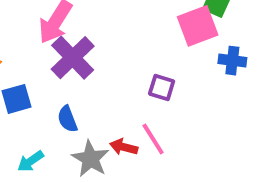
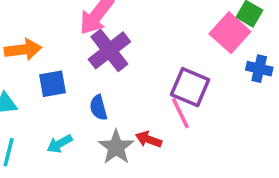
pink square: (198, 26) -> (230, 33), turned -33
purple square: (162, 87) -> (190, 87), size x1.5
pink line: (153, 139) -> (180, 113), moved

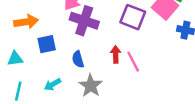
purple cross: (109, 50) -> (84, 21), turned -32
purple square: (190, 87) -> (133, 17), moved
red arrow: (149, 139) -> (116, 54), moved, turned 70

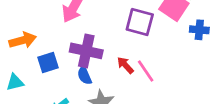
purple cross: (84, 21) -> (86, 51), moved
red arrow: (116, 54) -> (125, 65), turned -35

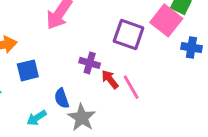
purple cross: (86, 51) -> (90, 63), moved, size x0.6
blue semicircle: (84, 75) -> (62, 98), moved

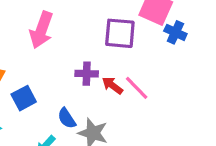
blue cross: (191, 47) -> (175, 32), moved, turned 30

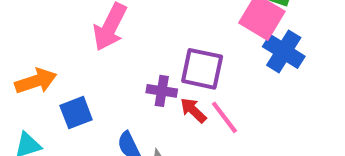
blue cross: (175, 32) -> (284, 51), size x1.4
purple square: (120, 33) -> (202, 69), moved

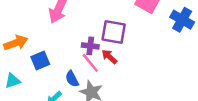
blue cross: (284, 51) -> (182, 20), moved
pink line: (224, 117) -> (90, 63), moved

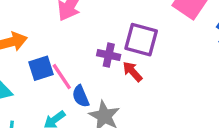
pink line: (90, 63) -> (62, 77), moved

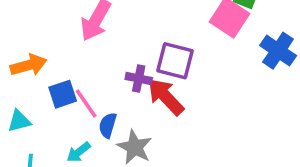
red arrow: (132, 72) -> (166, 97), size x1.6
blue semicircle: (81, 96) -> (108, 125), turned 40

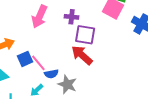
purple cross: (139, 78) -> (72, 17), moved
blue semicircle: (108, 125) -> (51, 74), turned -112

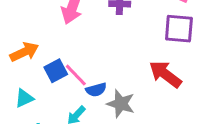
purple square: (85, 35) -> (179, 29), moved
red arrow: (82, 55) -> (165, 74), moved

